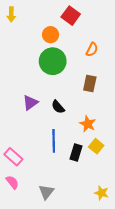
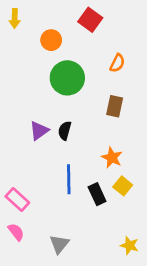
orange circle: (51, 35) -> (51, 40), moved
black semicircle: (58, 107) -> (65, 131), moved, turned 56
black rectangle: (76, 153) -> (97, 194), turned -42

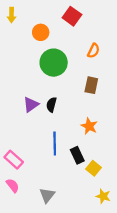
yellow square: (123, 186) -> (93, 168), moved

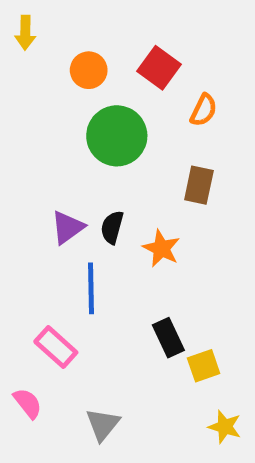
red square: (72, 16) -> (159, 68), moved
orange star: (89, 126) -> (161, 248), moved
blue line: (55, 143) -> (91, 288), moved
pink rectangle: (14, 160) -> (56, 347), moved
yellow square: (93, 168) -> (204, 366), turned 32

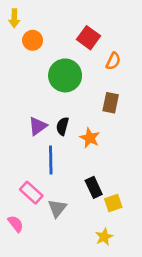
orange circle: (89, 70) -> (33, 40), moved
gray triangle: (103, 424) -> (57, 208), moved
yellow star: (225, 427) -> (104, 237), moved, turned 30

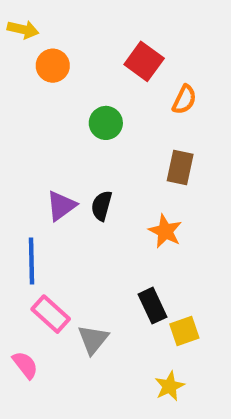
yellow arrow: (14, 18) -> (23, 30), turned -78
green circle: (65, 75) -> (106, 123), size x0.6
orange star: (90, 138) -> (165, 231), moved
blue line: (51, 160) -> (32, 261), moved

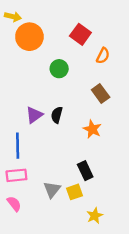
orange circle: (53, 66) -> (29, 37), size x1.5
brown rectangle: (180, 168) -> (101, 94), turned -48
pink rectangle: (51, 314) -> (16, 175), moved, turned -48
yellow square: (184, 331) -> (75, 192), moved

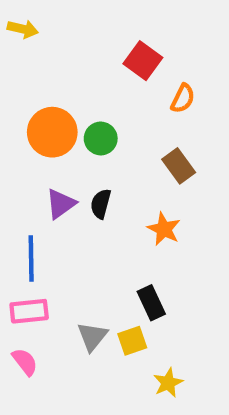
orange circle: (29, 37) -> (52, 132), moved
green circle: (59, 69) -> (101, 138), moved

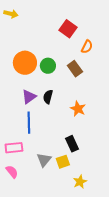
brown rectangle: (179, 166) -> (75, 69), moved
blue line: (31, 259) -> (29, 123), moved

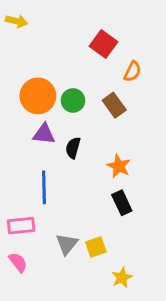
purple triangle: (29, 97) -> (44, 134), moved, turned 42
black rectangle: (72, 144) -> (122, 203), moved

